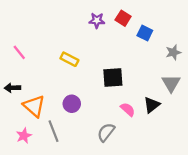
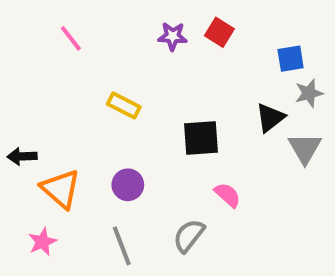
blue square: (145, 33) -> (291, 59), moved, turned -35
pink line: (19, 52) -> (71, 38), moved
black triangle: (152, 105) -> (270, 118), moved
gray line: (53, 131) -> (122, 246), moved

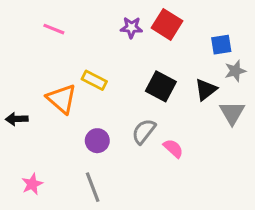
red square: (219, 32) -> (167, 24), size x1.4
pink line: (71, 38) -> (54, 29), turned -30
black square: (201, 138) -> (161, 86), moved, turned 32
orange triangle: (61, 189) -> (62, 99), moved
gray semicircle: (189, 236) -> (144, 131), moved

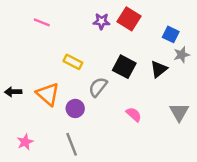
blue square: (221, 45) -> (171, 34), turned 35
orange triangle: (62, 99) -> (48, 94), moved
gray triangle: (232, 113) -> (179, 112), moved
gray semicircle: (144, 131) -> (98, 87), moved

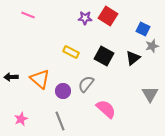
pink line: (42, 22) -> (28, 15), moved
yellow rectangle: (73, 62) -> (71, 52), moved
gray semicircle: (98, 87) -> (86, 84), moved
pink semicircle: (134, 114) -> (106, 109), moved, size x1.5

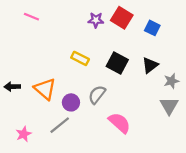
blue square: (143, 29) -> (152, 28), moved
gray star: (152, 46) -> (171, 81), moved
gray line: (60, 121) -> (60, 125), moved, turned 72

